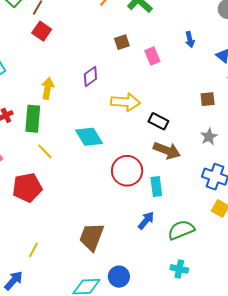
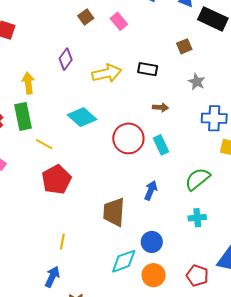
black rectangle: (158, 121) -> (148, 69), moved
brown arrow: (167, 151) -> (161, 107), size x0.6
red pentagon: (27, 188) -> (56, 180), moved
blue arrow: (146, 220) -> (151, 190), moved
cyan cross: (179, 269) -> (197, 218), moved

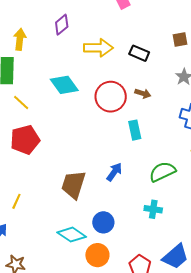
red circle: (128, 138) -> (111, 97), moved
cyan diamond: (124, 261) -> (72, 235), turned 40

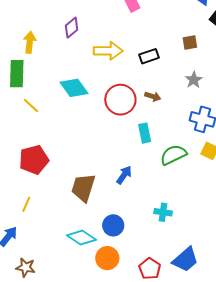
black rectangle: (139, 53) -> (149, 56), turned -42
red pentagon: (25, 140) -> (34, 160), moved
green semicircle: (162, 172) -> (173, 155), moved

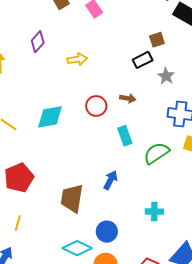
yellow arrow: (108, 51) -> (77, 59), size x0.7
black rectangle: (149, 56) -> (143, 60), moved
cyan diamond: (74, 88) -> (50, 117), moved, turned -56
red circle: (120, 100) -> (96, 106), size x0.7

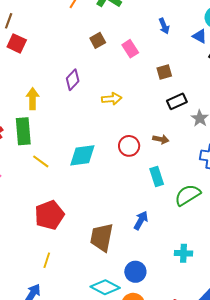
brown square: (157, 40) -> (164, 72), moved

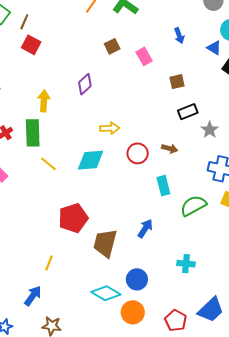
yellow arrow: (112, 99) -> (110, 128), moved
red pentagon: (49, 215) -> (73, 218), moved

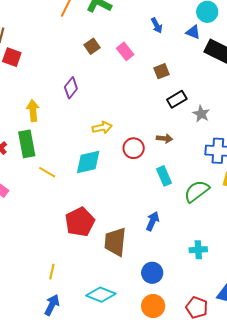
yellow line: (49, 263) -> (52, 272), moved
cyan diamond: (106, 293) -> (101, 295), moved

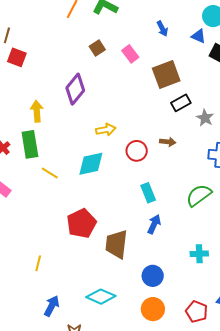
brown square: (162, 71) -> (166, 74), size x1.8
purple diamond: (71, 88) -> (75, 89), size x1.4
cyan rectangle: (164, 176) -> (148, 193), moved
yellow line: (52, 272) -> (38, 263), moved

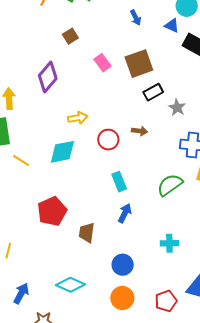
pink rectangle: (130, 54) -> (103, 63), moved
brown trapezoid: (116, 244) -> (87, 233), size x0.7
red pentagon: (197, 312) -> (166, 301), turned 30

